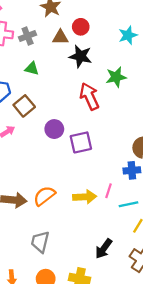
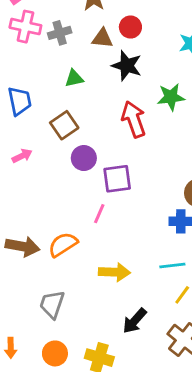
green triangle: (32, 69) -> (74, 78), moved, turned -32
brown square: (24, 106) -> (64, 125), moved
pink line: (108, 191) -> (99, 214), moved
yellow arrow: (85, 197) -> (114, 272), moved

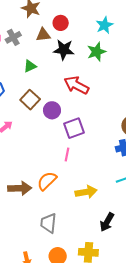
green star: (171, 97) -> (96, 52), moved
red arrow: (134, 119) -> (76, 85), turned -30
purple circle: (84, 158) -> (52, 110), moved

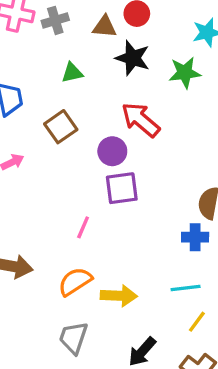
purple circle: (52, 110) -> (112, 151), moved
pink line: (67, 154) -> (83, 227), moved
orange semicircle: (47, 181) -> (75, 282), moved
gray trapezoid: (48, 223) -> (73, 338), moved

